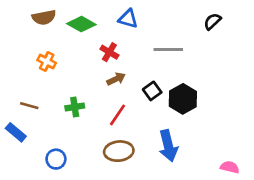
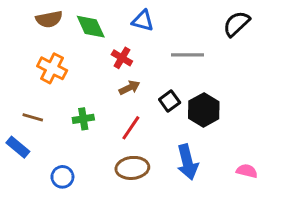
black semicircle: (212, 21) -> (236, 24), size x1.4
green diamond: (81, 24) -> (91, 27), turned 36
orange cross: (47, 61) -> (52, 68), size x1.4
pink semicircle: (230, 167) -> (247, 171), moved

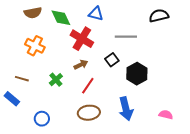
black semicircle: (236, 24) -> (159, 16), turned 30
red cross: (122, 58) -> (82, 39), size x1.6
brown arrow: (129, 88) -> (81, 65), moved
black square: (170, 101) -> (112, 60), moved
green cross: (83, 119) -> (56, 80), turned -32

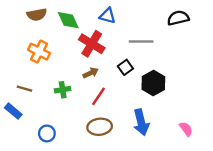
green cross: (56, 80) -> (63, 90), turned 32
pink semicircle: (166, 115) -> (186, 129), turned 40

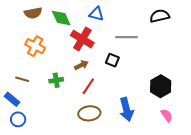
black square: (125, 67) -> (112, 60), turned -32
black hexagon: (153, 83) -> (161, 86), moved
blue circle: (47, 133) -> (18, 119), moved

